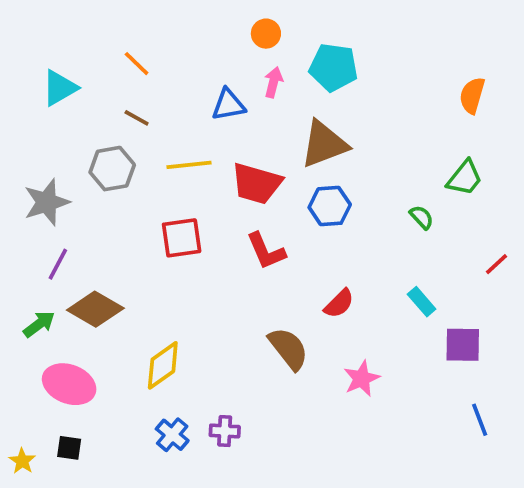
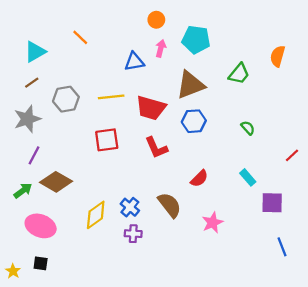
brown line: (137, 118) -> (32, 83), moved, turned -64
green trapezoid: (465, 178) -> (239, 74), moved
purple cross: (225, 431) -> (133, 234), moved
blue cross: (172, 435) -> (130, 207), moved

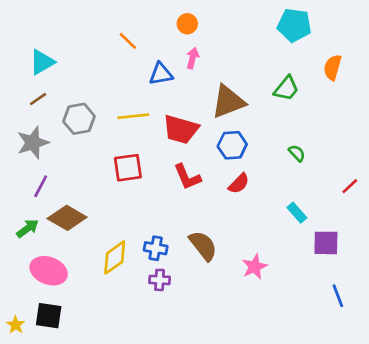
orange line: (80, 37) -> (128, 41), moved
cyan pentagon: (196, 40) -> (294, 25), moved
red semicircle: (199, 179) -> (239, 184), moved
blue cross: (130, 207) -> (156, 248), turned -30
black square: (41, 263) -> (49, 316), size x1.5

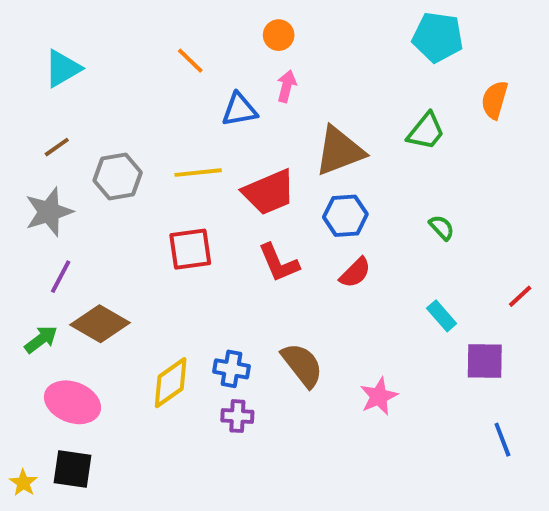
cyan triangle: (42, 62) -> (63, 68), moved
red trapezoid: (181, 129) -> (269, 192), turned -39
red line: (350, 186) -> (520, 296), moved

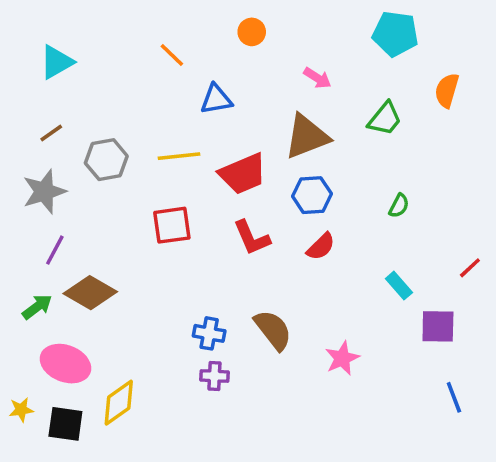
pink arrow: (286, 86) -> (317, 78), moved, turned 108
green semicircle: (442, 228) -> (399, 206), turned 70
yellow diamond: (171, 383) -> (119, 403), moved
yellow star: (23, 483) -> (21, 410), moved, turned 30

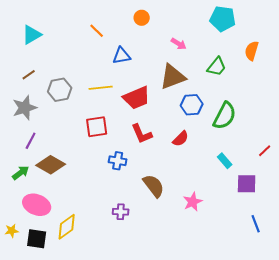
blue hexagon: (312, 195) -> (192, 105), moved
green semicircle: (399, 206) -> (225, 116), size x2.0
blue cross: (209, 333) -> (118, 161), moved

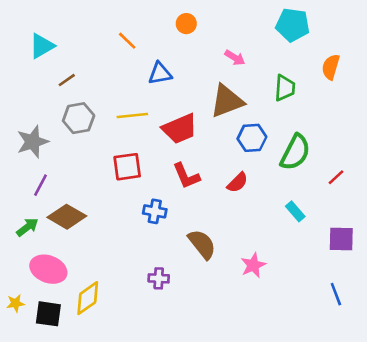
green trapezoid: (217, 67) -> (285, 88), turned -35
brown line: (29, 75) -> (67, 80), moved
red line: (265, 151) -> (336, 177), moved
purple square: (247, 184) -> (341, 239), moved

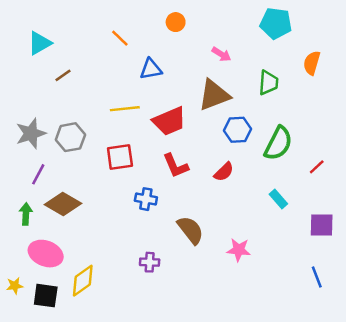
gray hexagon: (79, 118) -> (70, 137), moved
green arrow: (27, 227) -> (26, 214), turned -50
pink star: (253, 265) -> (239, 250), turned 30

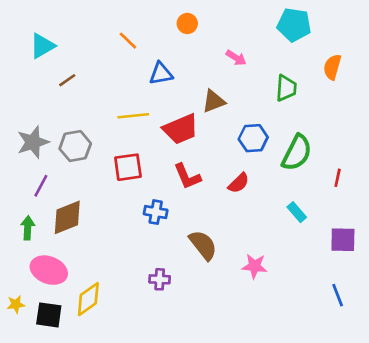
brown triangle: (214, 95) -> (214, 101), moved, size x0.7
red line: (317, 167) -> (338, 178), turned -35
brown diamond: (63, 204) -> (67, 217), turned -52

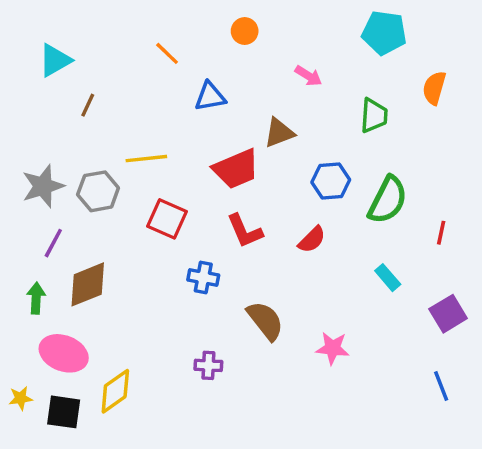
brown line: (67, 80) -> (88, 105), turned -30
yellow line: (133, 116) -> (146, 159), moved
red square: (128, 167) -> (167, 219), turned 32
purple square: (343, 240) -> (448, 314), turned -32

